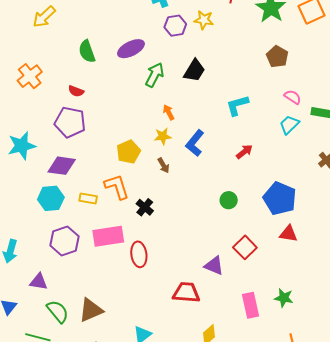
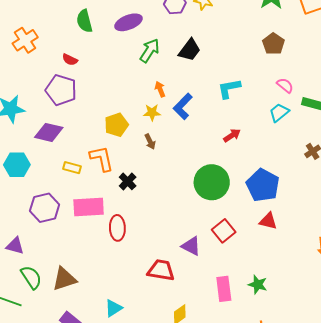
blue L-shape: (195, 143) -> (183, 106), moved
cyan hexagon: (51, 198) -> (17, 165), moved
green circle: (229, 200) -> (212, 182), size x2.0

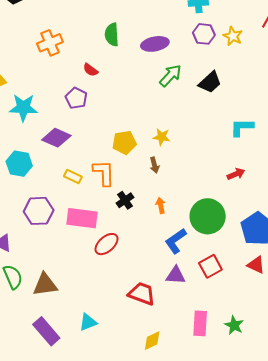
orange arrow: (160, 89) -> (161, 205), moved
purple pentagon: (61, 90) -> (76, 98), size x0.7
blue L-shape: (183, 106) -> (176, 241), moved
red ellipse: (117, 228) -> (107, 244), turned 40
purple triangle: (191, 246) -> (176, 275), turned -35

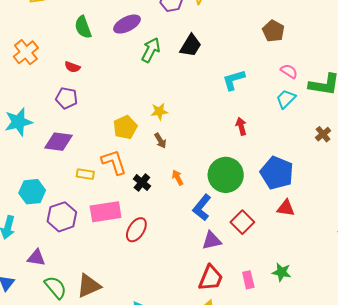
cyan hexagon: (19, 164) -> (32, 192), moved
red arrow: (236, 174) -> (241, 126), turned -66
red trapezoid: (142, 294) -> (211, 278), moved, turned 108
pink rectangle: (200, 323) -> (248, 280), size x0.7

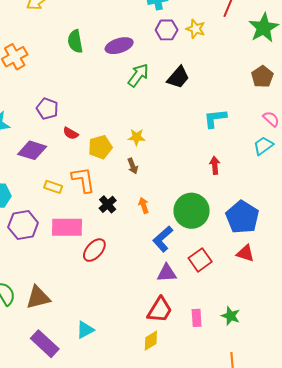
red semicircle: (72, 67) -> (71, 133), moved

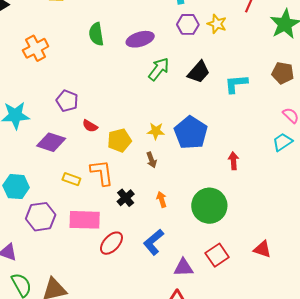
brown pentagon: (262, 77) -> (283, 73), turned -30
cyan L-shape: (215, 118) -> (236, 84), moved
blue pentagon: (242, 217) -> (191, 133), moved
blue L-shape: (163, 239) -> (154, 242), moved

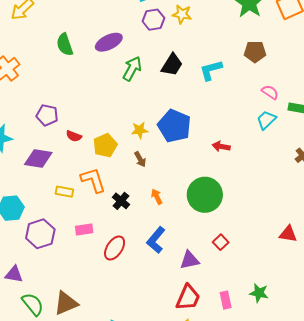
red arrow: (233, 161) -> (221, 146), turned -66
pink rectangle: (85, 220) -> (84, 230), size x0.6
red triangle: (262, 249) -> (288, 234), moved
red square: (217, 255) -> (221, 242), size x0.7

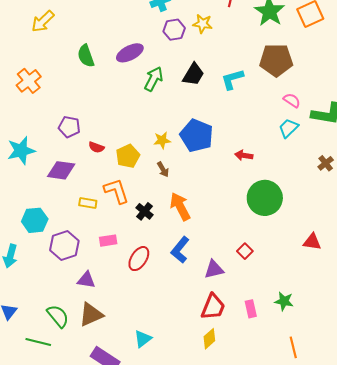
brown pentagon: (255, 52) -> (276, 60), size x1.5
green circle: (205, 195) -> (265, 198), moved
orange arrow: (157, 197) -> (180, 206), size x1.8
purple triangle: (14, 274) -> (86, 280), moved

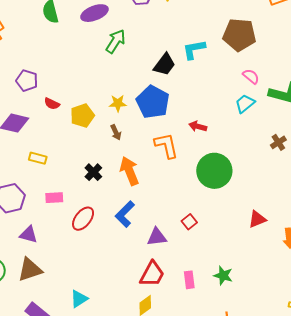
black trapezoid: (193, 74) -> (164, 65), moved
orange L-shape: (116, 191) -> (166, 146), moved
red triangle: (312, 242) -> (257, 219), turned -36

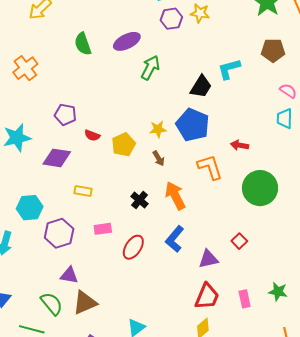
brown pentagon: (239, 35) -> (273, 50), size x0.7
cyan trapezoid: (245, 104) -> (285, 118), turned -45
purple triangle: (29, 235) -> (69, 275), moved

